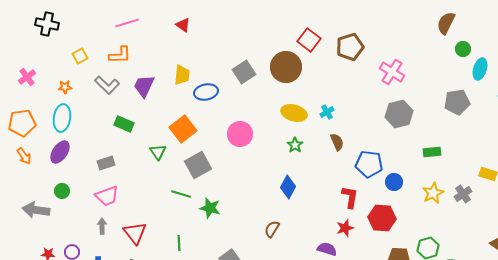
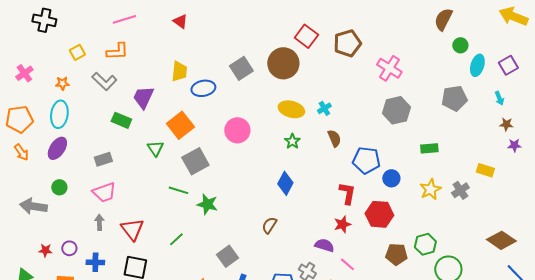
purple trapezoid: (144, 86) -> (143, 97), moved
green line: (179, 243) -> (176, 239), turned 49

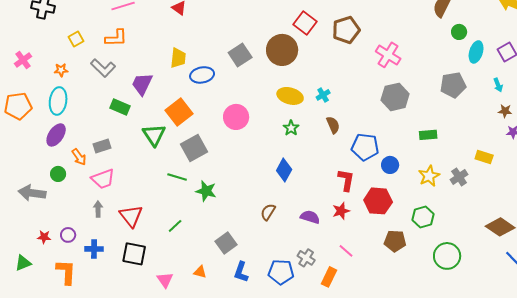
green triangle: (155, 148) -> (154, 135), size x1.4
orange arrow: (21, 152) -> (79, 157), moved
green hexagon: (425, 244) -> (423, 217), moved
purple semicircle: (324, 245) -> (310, 217), moved

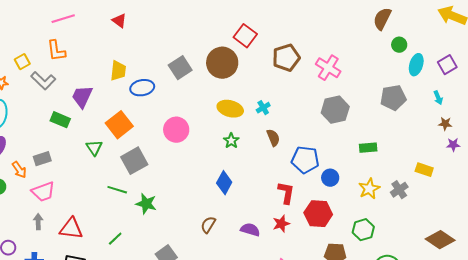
brown pentagon: (346, 30) -> (286, 58), moved
orange L-shape: (116, 38) -> (56, 51), turned 85
yellow square: (76, 39) -> (22, 62), moved
green triangle: (154, 135) -> (94, 148), size x0.7
red triangle: (131, 216) -> (71, 229), turned -45

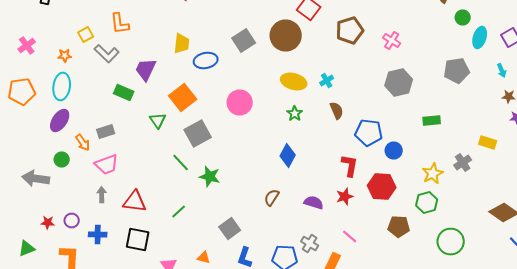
pink cross: (328, 68) -> (392, 40), size x0.7
yellow star: (369, 189) -> (433, 174), moved
green line: (117, 190) -> (181, 162), turned 30

